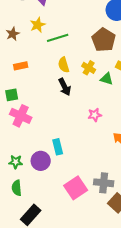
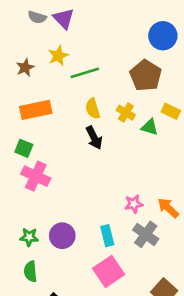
orange rectangle: (21, 66) -> (36, 110), size x1.6
green square: (12, 95) -> (24, 148), turned 32
pink star: (95, 115) -> (134, 204), moved
cyan rectangle: (58, 147) -> (107, 236), moved
gray cross: (104, 183) -> (146, 234), moved, turned 30

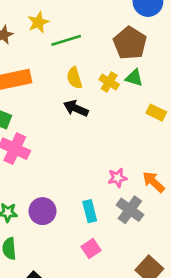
yellow rectangle: (171, 111) -> (156, 113), moved
green triangle: (150, 127) -> (134, 78), moved
black arrow: (94, 138) -> (76, 108), turned 140
pink square: (109, 271) -> (91, 249), size x0.6

